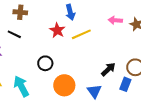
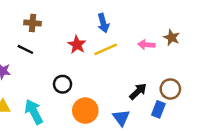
blue arrow: (70, 12) -> (103, 23), moved
pink arrow: (115, 20) -> (146, 45), moved

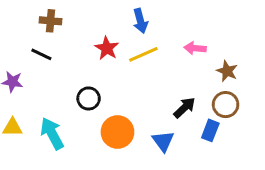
brown star: (172, 37) -> (227, 71), moved

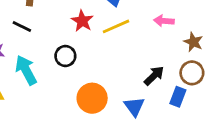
black circle: (89, 98) -> (65, 56), moved
cyan arrow: (52, 133) -> (26, 70), moved

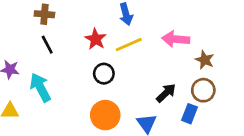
pink arrow: (164, 21) -> (176, 39), size x1.4
black line: (22, 26) -> (47, 45), moved, turned 36
black circle: (65, 56) -> (104, 74), moved

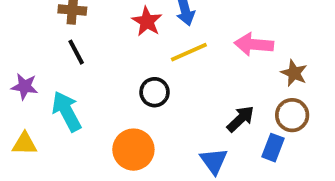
red star: (96, 39) -> (147, 21), moved
orange circle: (105, 115) -> (133, 150), moved

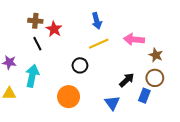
red star: (147, 21) -> (54, 29), moved
cyan arrow: (67, 111) -> (32, 76), turned 40

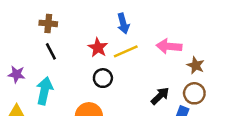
red star: (54, 29) -> (98, 48), moved

